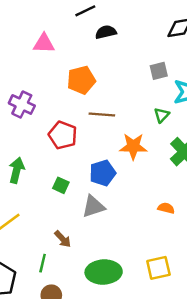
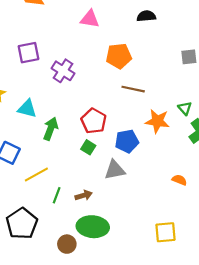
green triangle: (162, 115) -> (185, 108), moved, turned -32
red pentagon: (63, 135) -> (94, 121), moved
brown arrow: (63, 239) -> (84, 195), turned -70
green line: (43, 263) -> (57, 195), moved
green ellipse: (104, 272) -> (93, 227), moved

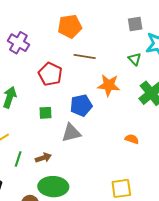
green triangle: (185, 108) -> (135, 59), moved
red pentagon: (94, 121) -> (50, 74), moved
green square: (88, 147) -> (46, 113), turned -32

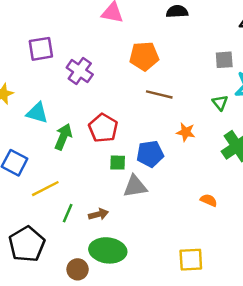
red pentagon: (50, 74) -> (103, 128), moved
orange star: (109, 85) -> (186, 132), size x0.7
green square: (46, 113) -> (118, 163), moved

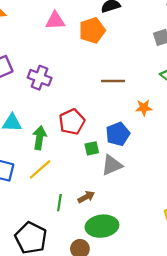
orange pentagon: (144, 56) -> (92, 30), moved
red pentagon: (103, 128) -> (72, 122), turned 30
yellow line: (45, 189) -> (40, 169), moved

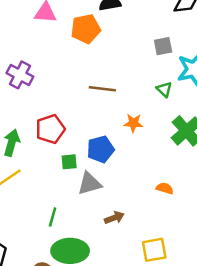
brown arrow: (86, 197) -> (114, 218), moved
green line: (59, 203) -> (53, 217), moved

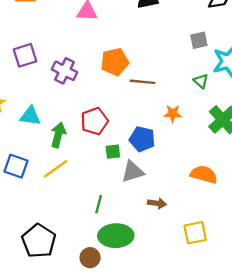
orange pentagon: (86, 29) -> (115, 62), moved
blue pentagon: (100, 149) -> (142, 139), turned 30
orange semicircle: (165, 188) -> (204, 174), size x1.6
brown arrow: (114, 218) -> (157, 203), turned 30

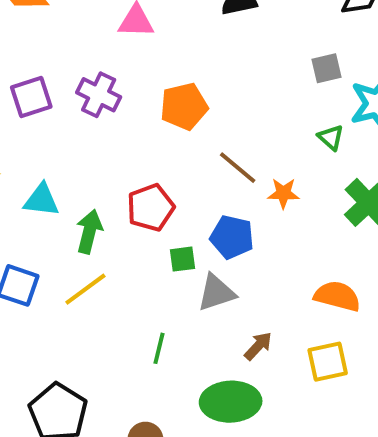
purple cross: (64, 71) -> (99, 95), moved
brown line: (143, 82) -> (238, 168), moved, turned 35
brown arrow: (157, 203) -> (258, 346), turned -54
yellow square: (195, 233) -> (328, 362), moved
green ellipse: (116, 236) -> (231, 402), moved

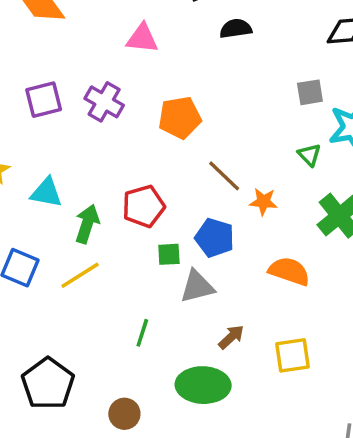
orange semicircle: (337, 296) -> (289, 271), moved

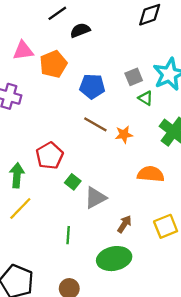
gray square: (310, 92) -> (134, 77), moved
orange pentagon: (180, 118) -> (53, 64), moved
blue pentagon: (215, 238) -> (92, 86), moved
green square: (169, 254) -> (73, 182), turned -35

